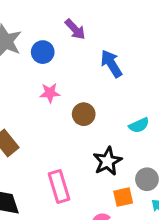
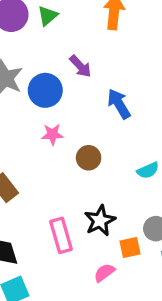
blue circle: (43, 52) -> (45, 90), size x1.4
black star: (107, 161) -> (100, 221), moved

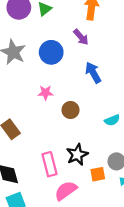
purple arrow: (80, 66) -> (81, 37), moved
blue circle: (45, 90) -> (51, 52), moved
pink semicircle: (104, 273) -> (66, 191), moved, size x1.5

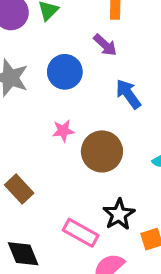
brown circle: (70, 110) -> (102, 151), size x1.6
pink rectangle: (49, 164) -> (81, 233), turned -40

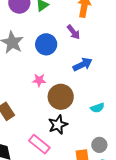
blue arrow: (128, 94) -> (83, 64), turned 90
black star: (119, 214) -> (58, 125), moved

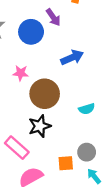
purple arrow: (74, 32) -> (53, 17), moved

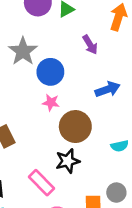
blue circle: (31, 32) -> (50, 72), moved

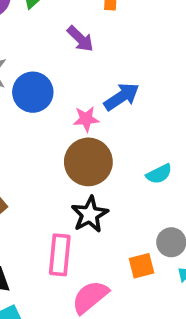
pink star: (51, 102) -> (86, 119), moved
pink rectangle: (41, 183) -> (60, 255), turned 64

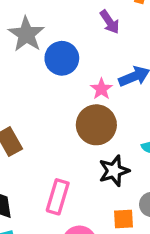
pink star: (86, 119) -> (101, 89), turned 30
black star: (90, 214) -> (114, 171), moved

